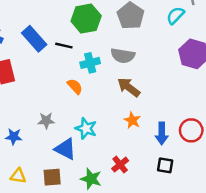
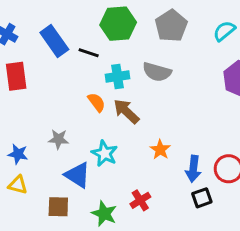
brown arrow: (129, 87) -> (126, 111), moved
black square: (165, 165) -> (202, 198), moved, turned -35
yellow triangle: (18, 176) -> (18, 185), moved

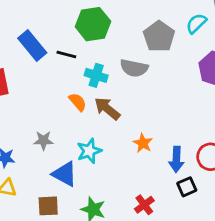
gray pentagon: (171, 26) -> (159, 36), moved
cyan cross: (117, 76) -> (96, 75), turned 30
cyan star: (105, 153) -> (89, 151), turned 30
red cross: (140, 200) -> (144, 205), moved

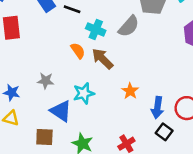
gray semicircle: (134, 68) -> (129, 26), turned -65
black square: (187, 187) -> (164, 132), turned -35

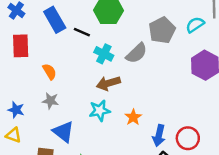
orange semicircle: (78, 51) -> (50, 72), moved
brown arrow: (103, 59) -> (108, 83), turned -65
cyan star: (84, 93) -> (100, 111), moved

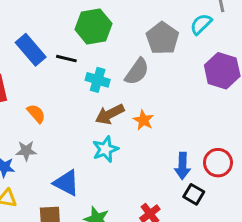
gray star: (50, 101) -> (26, 151), moved
orange star: (133, 117) -> (143, 120), moved

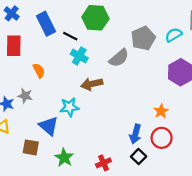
cyan cross: (98, 80) -> (79, 56), moved
orange star: (143, 120) -> (161, 111), moved
cyan star: (105, 149) -> (69, 107), moved

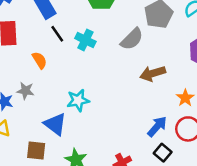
black line: (70, 36) -> (57, 34), moved, turned 32
brown arrow: (92, 84) -> (153, 73), moved
blue arrow: (135, 134) -> (157, 127), turned -150

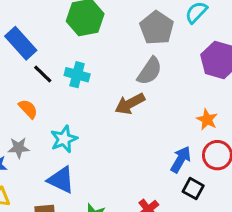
gray semicircle: (132, 39) -> (150, 71), moved
brown arrow: (153, 73) -> (130, 104), moved
cyan star: (78, 100) -> (64, 139), moved

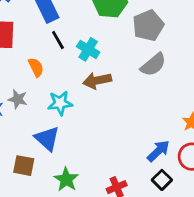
gray pentagon: (157, 28) -> (148, 26), moved
brown arrow: (130, 104) -> (97, 81), moved

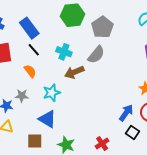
black line: (58, 40) -> (34, 50), moved
gray semicircle: (153, 65) -> (96, 55), moved

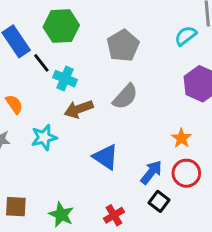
green hexagon: (73, 15) -> (61, 26), moved
black line: (34, 50) -> (41, 63), moved
gray semicircle: (96, 55) -> (125, 97), moved
blue triangle: (47, 119) -> (106, 157), moved

